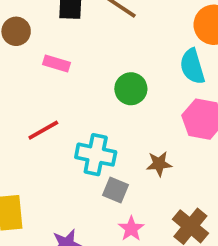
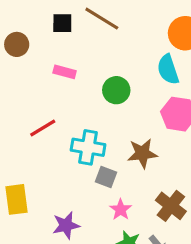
pink rectangle: (57, 64) -> (65, 72), moved
brown star: (159, 164) -> (142, 153), size x1.4

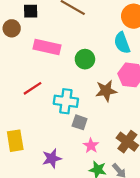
black square: (62, 23) -> (31, 11), moved
pink rectangle: (65, 72) -> (47, 47), size x1.6
brown star: (142, 153) -> (106, 91), moved

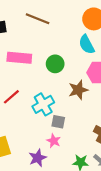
cyan cross: (66, 101) -> (43, 104), turned -30
pink star: (91, 146) -> (54, 141), moved

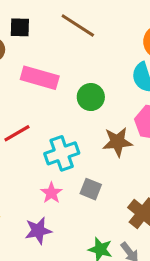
gray square: (58, 122) -> (91, 189), moved
pink star: (54, 141) -> (51, 193), moved

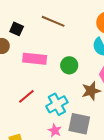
black square: (20, 27) -> (17, 29), turned 32
gray square: (91, 189) -> (79, 124), size x1.6

